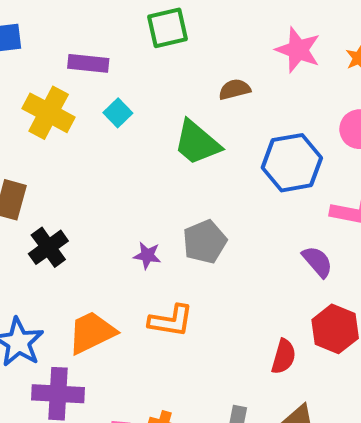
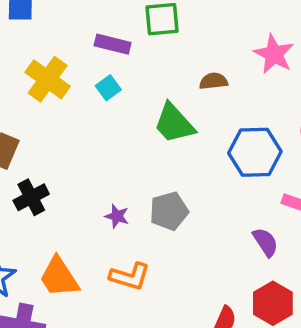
purple rectangle: (88, 63) -> (113, 44), moved
orange trapezoid: (92, 332) -> (59, 277), turned -105

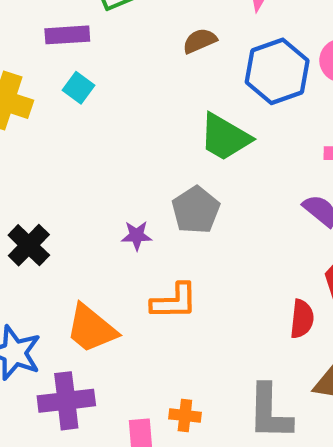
green trapezoid: (174, 123) -> (225, 137), moved
blue hexagon: (255, 152) -> (277, 71), moved

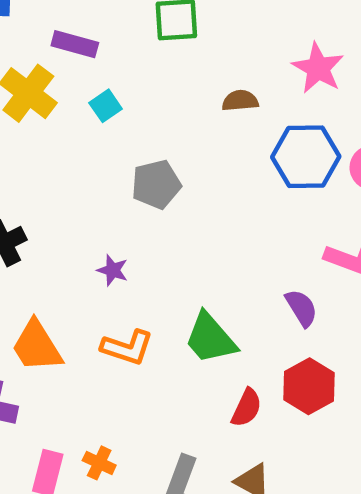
purple rectangle: (67, 35) -> (75, 44), moved
green trapezoid: (225, 137) -> (210, 338), moved
gray pentagon: (196, 210) -> (156, 184), moved

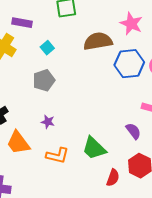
brown semicircle: (240, 101) -> (98, 41), size x1.8
cyan square: (106, 106) -> (47, 48), moved
gray pentagon: (156, 184) -> (44, 80), moved
orange trapezoid: (37, 346) -> (18, 143), moved

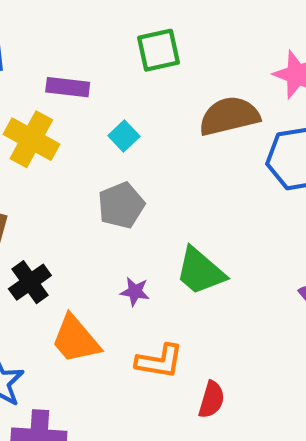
green trapezoid: (94, 148) -> (200, 271), moved
red semicircle: (113, 178) -> (212, 400), moved

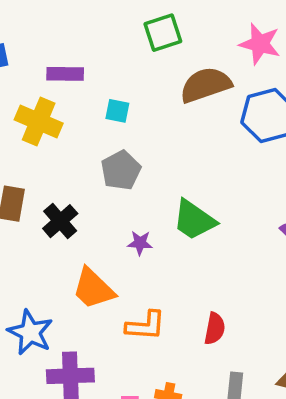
green square: (158, 50) -> (163, 33), moved
cyan square: (124, 136) -> (117, 111), turned -30
black cross: (30, 282) -> (60, 221), moved
orange L-shape: (159, 361) -> (146, 326), moved

